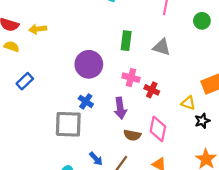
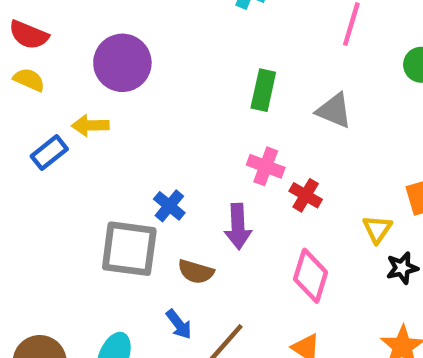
yellow arrow: (38, 29) -> (90, 125), moved
purple circle: (89, 64) -> (122, 63), moved
yellow triangle: (188, 103) -> (377, 229), turned 40
brown semicircle: (132, 135) -> (196, 272), moved

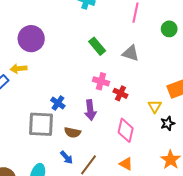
green rectangle: (263, 90) -> (97, 46), turned -48

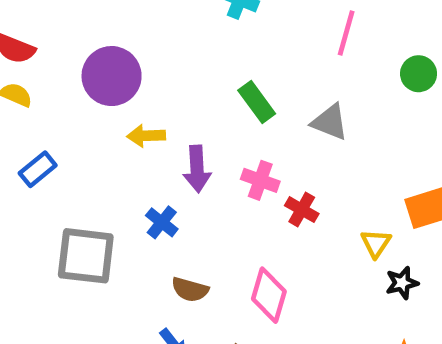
yellow arrow: (19, 69) -> (146, 136), moved
purple arrow: (90, 110) -> (197, 169), moved
gray square: (41, 124) -> (86, 256), moved
pink diamond: (126, 130) -> (269, 295), moved

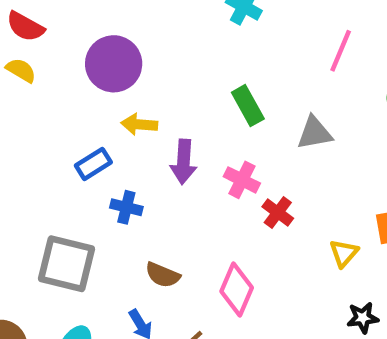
gray triangle: (330, 122) -> (315, 133), turned -39
blue rectangle: (38, 169) -> (93, 164), moved
blue cross: (162, 222) -> (126, 207), moved, turned -32
gray square: (86, 256) -> (66, 264), moved
black star: (402, 283) -> (363, 318), moved

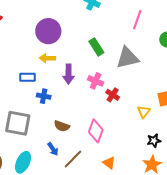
purple circle: (114, 64) -> (48, 31), moved
gray triangle: (315, 133) -> (127, 58), size x1.4
blue rectangle: (93, 164) -> (28, 77), turned 35

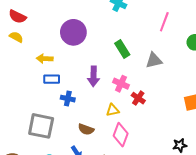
yellow arrow: (47, 58) -> (45, 59), moved
gray triangle: (127, 58) -> (154, 60), size x0.7
yellow triangle: (144, 112) -> (113, 110), moved, turned 40

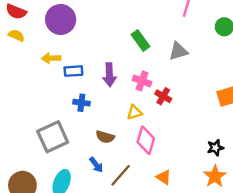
purple circle: (73, 32) -> (61, 19), moved
blue rectangle: (52, 79) -> (73, 71), moved
gray square: (41, 126) -> (53, 137), turned -32

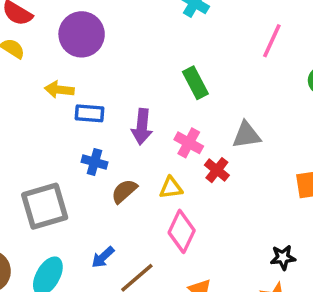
gray triangle: (178, 51) -> (246, 135), moved
brown semicircle: (105, 137) -> (124, 191), moved, turned 114
blue arrow: (96, 165) -> (103, 257), turned 77

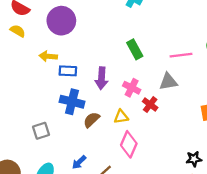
pink line: (272, 41) -> (181, 55), moved, turned 60
blue cross: (94, 162) -> (72, 102), size x1.5
gray square: (45, 206) -> (41, 131), size x0.6

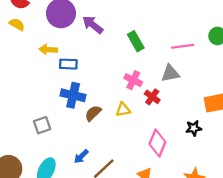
purple arrow: (102, 78) -> (93, 25), moved, turned 125
pink diamond: (129, 144) -> (157, 143), moved
black star: (194, 159) -> (194, 128), moved

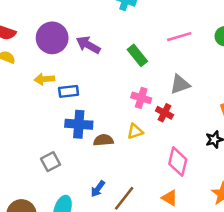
pink line: (183, 46) -> (179, 37), moved
brown semicircle: (93, 113) -> (103, 140), turned 48

